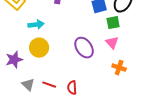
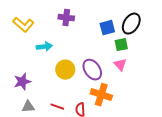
yellow circle: (39, 48) -> (65, 70), moved
orange cross: (119, 68) -> (101, 95), moved, size x1.5
gray triangle: (28, 85) -> (28, 107), moved, turned -48

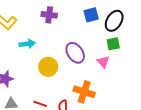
blue square: (107, 28) -> (91, 15), moved
green square: (121, 45) -> (113, 44), moved
purple ellipse: (92, 70) -> (75, 53), moved

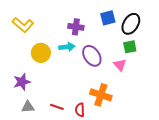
purple cross: (49, 15) -> (76, 27), moved
cyan arrow: (27, 44) -> (67, 47), moved
yellow circle: (48, 67) -> (41, 53), moved

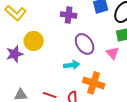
cyan arrow: (67, 47) -> (72, 65), moved
purple star: (22, 82) -> (15, 54), moved

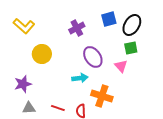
purple cross: (69, 15) -> (77, 28), turned -35
purple star: (15, 54) -> (23, 84), moved

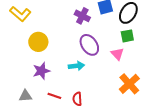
purple cross: (77, 28) -> (82, 16), moved, turned -35
purple star: (23, 84) -> (41, 71), moved
orange cross: (102, 96) -> (129, 84), moved, turned 30

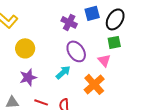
cyan arrow: (76, 66) -> (63, 72), turned -35
orange cross: (129, 84) -> (94, 84), moved

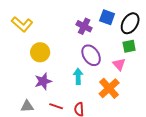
blue square: (92, 13) -> (107, 17), turned 35
cyan arrow: (63, 72) -> (78, 76), turned -49

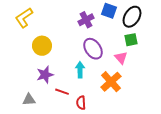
yellow L-shape: (22, 24) -> (24, 18), turned 105
purple cross: (84, 26) -> (86, 20), turned 35
red line: (56, 106) -> (62, 92), moved

